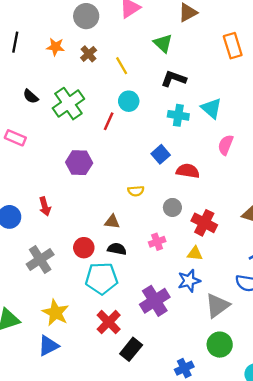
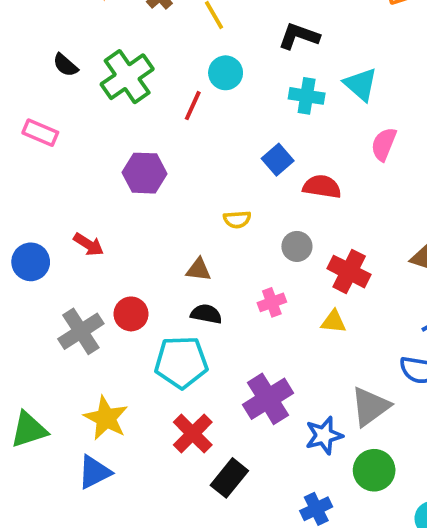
red arrow: (45, 206) -> (89, 244), turned -42
red circle: (84, 248) -> (131, 314), moved
blue star: (189, 281) -> (324, 435), moved

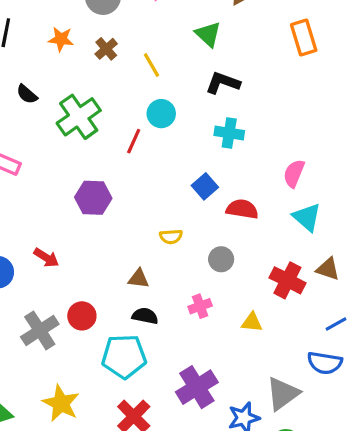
black semicircle: (65, 65) -> (27, 94), moved
cyan triangle: (361, 84) -> (307, 217), moved
red cross: (349, 272) -> (287, 280), moved

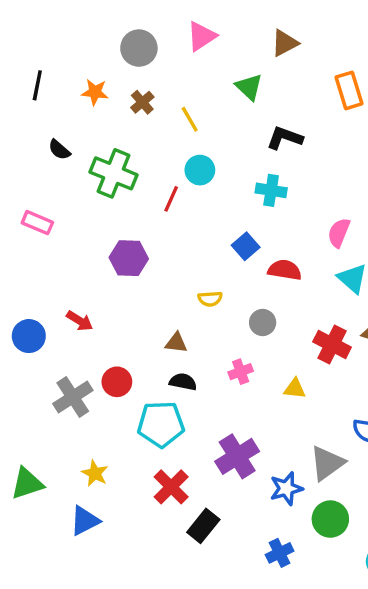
black L-shape: (223, 83) -> (285, 138), moved
green cross: (79, 117) -> (114, 173), turned -33
yellow star: (61, 403) -> (95, 473), size x0.7

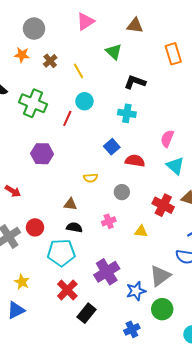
brown triangle: (285, 43) -> (135, 26), turned 36
gray circle: (139, 48) -> (34, 29), moved

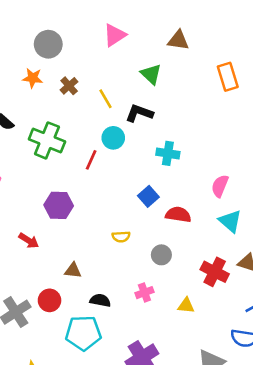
black L-shape: (135, 82) -> (139, 113), moved
red arrow: (13, 191) -> (29, 241), moved
brown triangle: (70, 204) -> (73, 270), moved

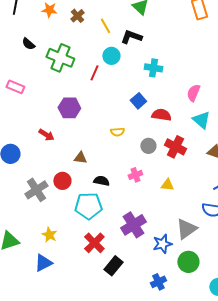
red cross: (215, 272) -> (175, 147), moved

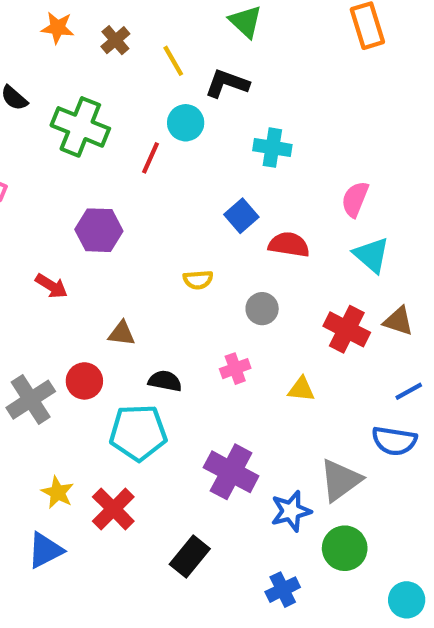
red cross: (175, 147) -> (347, 329), moved
purple cross: (133, 225) -> (231, 472), turned -30
red cross: (94, 243) -> (113, 509), moved

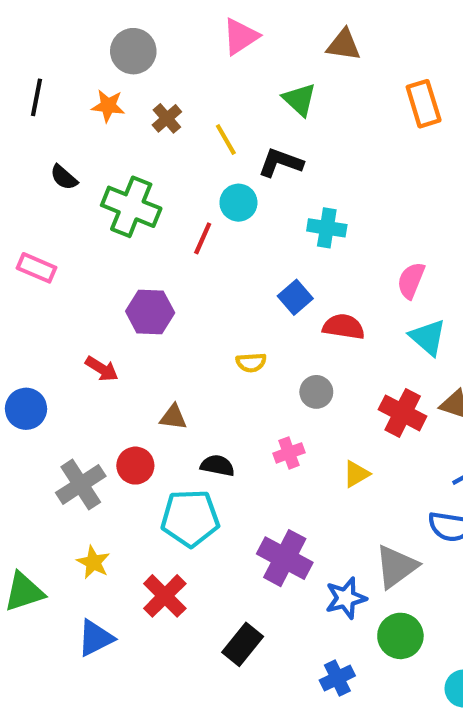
yellow triangle: (301, 389) -> (356, 474), turned -36
yellow star: (58, 492) -> (93, 562), moved

